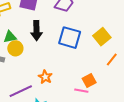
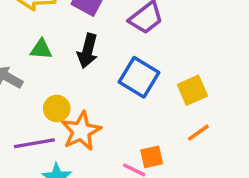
yellow circle: (15, 48) -> (57, 108), moved
orange star: (45, 77) -> (81, 131), size x1.6

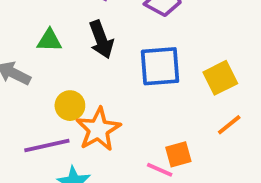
black arrow: (88, 51) -> (101, 40), turned -32
blue square: (139, 77) -> (160, 66), turned -33

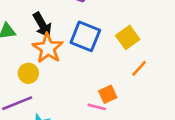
blue square: (160, 66) -> (85, 36), turned 36
orange star: (98, 129) -> (48, 48), moved

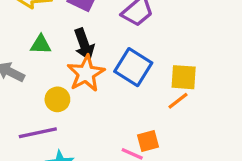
yellow square: (128, 37) -> (184, 77), turned 30
orange line: (139, 68) -> (178, 101), moved

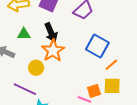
blue square: (133, 67) -> (97, 46), moved
yellow square: (184, 77) -> (112, 86), moved
purple line: (38, 133) -> (25, 89), turned 40

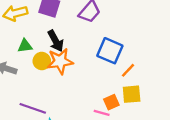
orange star: (53, 51) -> (60, 61), turned 30
yellow circle: (36, 68) -> (42, 61), moved

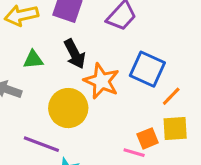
yellow circle: (42, 61) -> (68, 108), moved, size x1.6
orange star: (60, 61) -> (101, 81), moved, turned 30

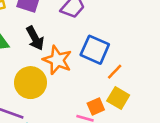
yellow square: (175, 129) -> (118, 98), turned 35

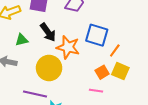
orange square: (96, 106) -> (102, 72), moved

